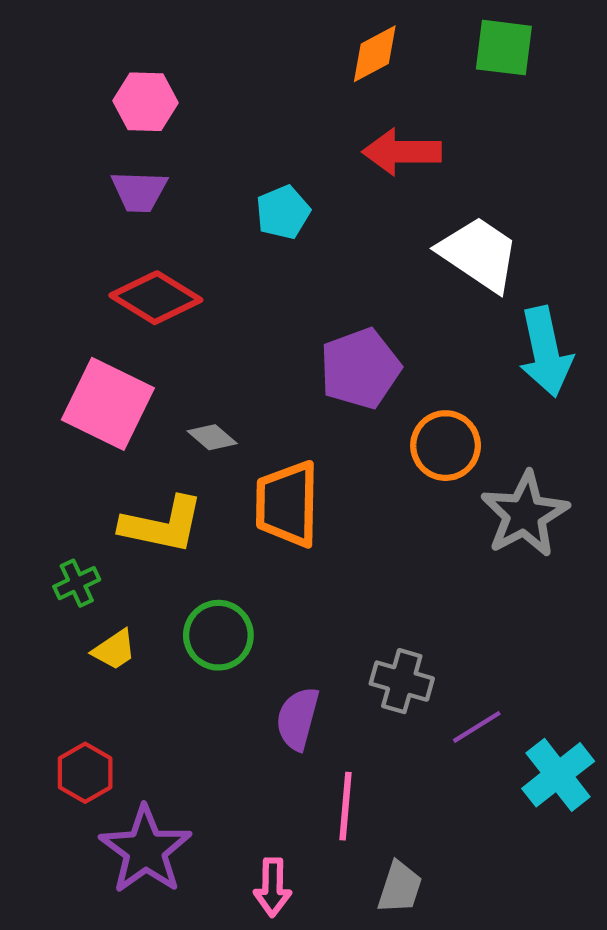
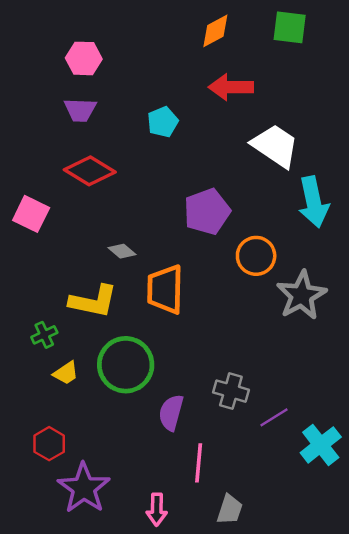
pink square: (108, 404) -> (31, 214), moved, size x0.7
green circle: (218, 635) -> (126, 365), size x1.4

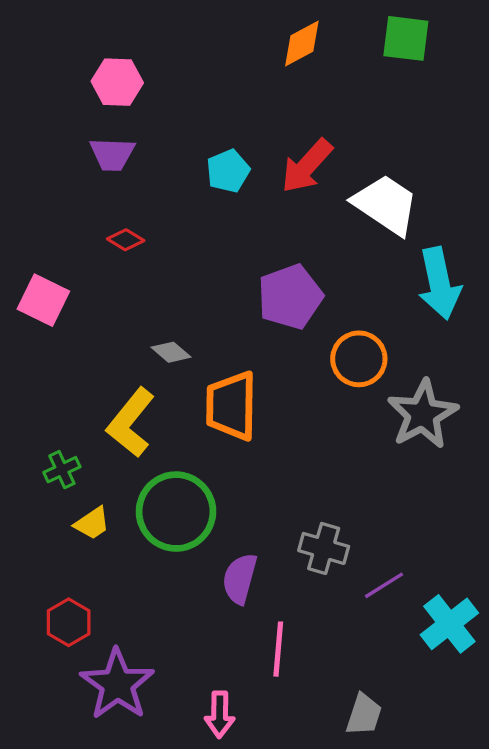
red arrow: (231, 87) -> (307, 166), moved, turned -48
red diamond: (90, 171) -> (126, 240), size x0.5
yellow L-shape: (93, 301) -> (131, 423), turned 117
gray trapezoid: (230, 510) -> (364, 715), moved

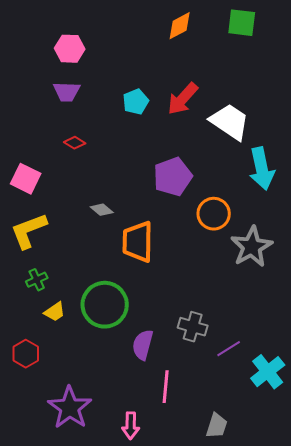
yellow L-shape: (131, 423) -> (29, 231), moved, turned 30
red hexagon: (69, 622) -> (26, 354), moved

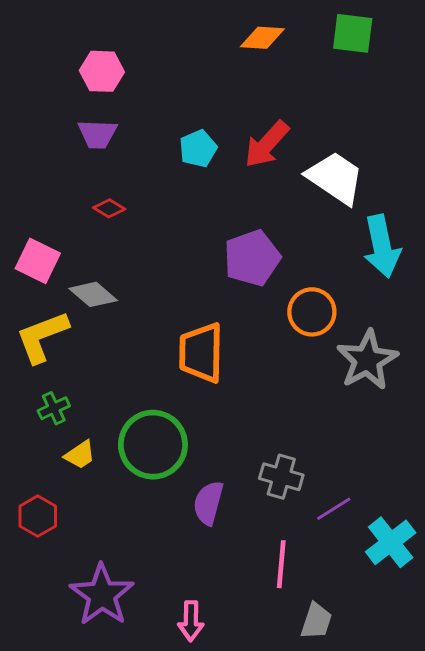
orange diamond: (180, 26) -> (262, 38), turned 32
gray diamond: (102, 210) -> (93, 294), moved, size x1.4
pink line: (166, 387) -> (281, 564), moved

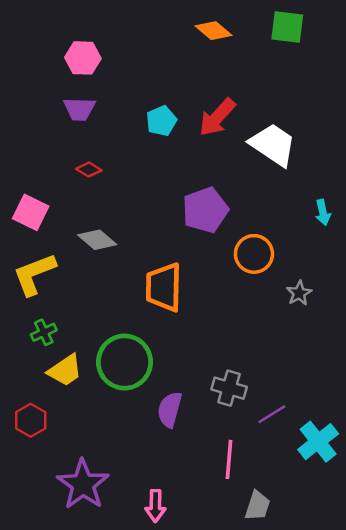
orange diamond: (262, 38) -> (214, 31), turned 36
cyan arrow: (382, 246) -> (323, 212), moved, size x0.5
gray diamond: (93, 294) -> (97, 240), moved
gray star: (367, 360) -> (299, 293), size x0.5
yellow trapezoid: (80, 455) -> (65, 370), size x1.4

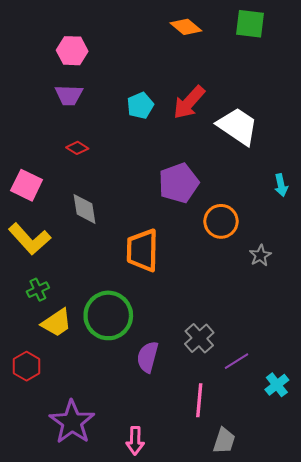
gray diamond: (97, 240) -> (84, 209), turned 40
yellow L-shape: (34, 274) -> (30, 239), turned -111
gray cross: (229, 388) -> (199, 338), turned 32
cyan cross: (318, 442) -> (277, 385), size x0.7

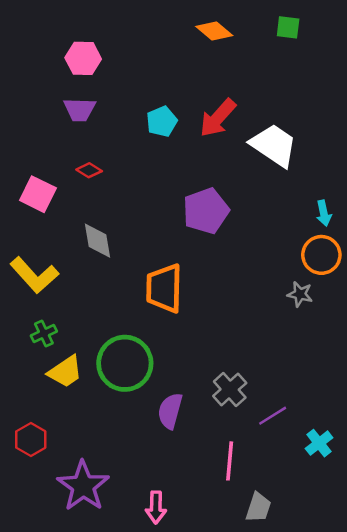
green square: (250, 24) -> (288, 27), size x0.7
pink square: (27, 185) -> (38, 194), moved
orange circle: (221, 221) -> (321, 255), moved
gray star: (260, 255) -> (300, 294), turned -30
red hexagon: (27, 366) -> (31, 440), moved

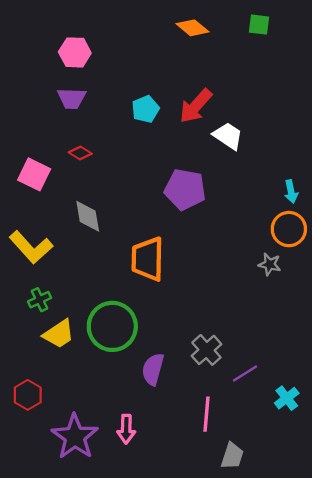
white trapezoid: (274, 145) -> (228, 136), moved, size x0.7
purple pentagon: (206, 211) -> (185, 189), turned 30
pink arrow: (156, 507) -> (126, 429), moved

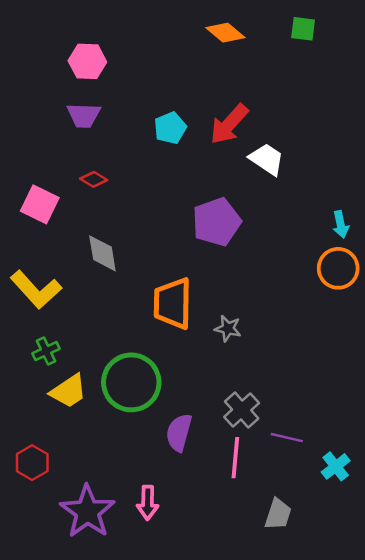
purple pentagon: (185, 189) -> (217, 222), turned -30
gray star: (270, 264) -> (228, 328), moved
purple line: (245, 374) -> (287, 438), turned 45
pink line: (206, 414) -> (235, 458), moved
gray trapezoid: (232, 456) -> (278, 514), moved

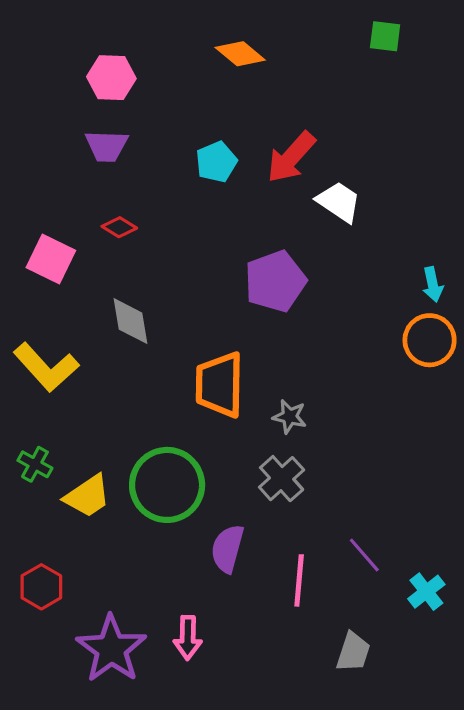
orange diamond: (225, 33) -> (240, 54), moved
green cross: (46, 351) -> (35, 464), moved, turned -36
gray cross: (242, 410) -> (282, 479), moved
purple line: (287, 438) -> (364, 555), turned 36

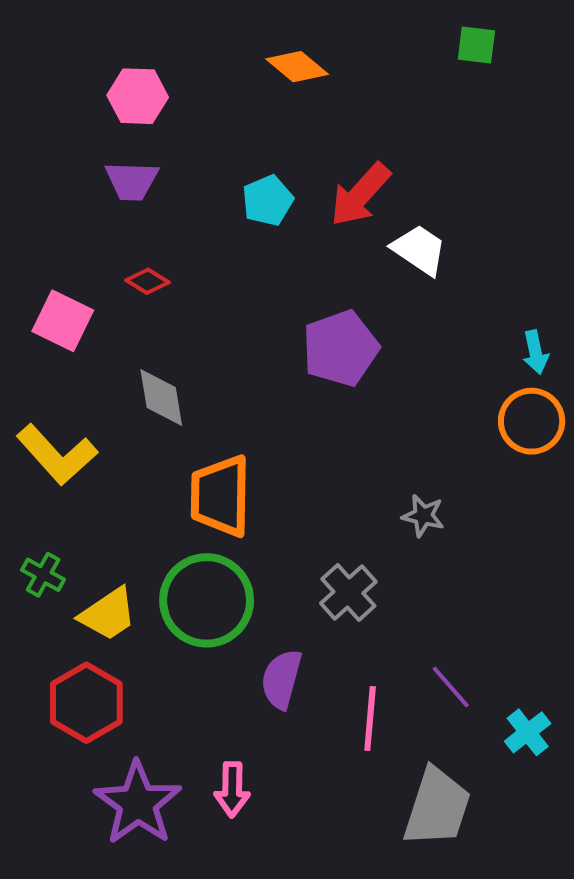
orange trapezoid: (220, 385) -> (220, 496), moved
gray star: (290, 417) -> (423, 516), moved
red hexagon: (41, 587) -> (86, 703), moved, size x1.4
gray trapezoid: (353, 652) -> (437, 807), size x1.6

